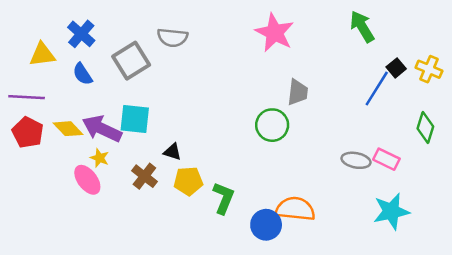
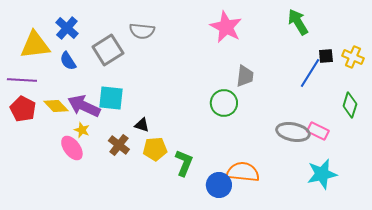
yellow triangle: (42, 55) -> (35, 45), size x1.4
black square: (396, 68) -> (326, 56), turned 35
gray ellipse: (356, 160) -> (293, 132), size x1.4

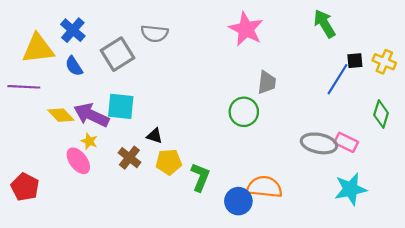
red pentagon: (23, 109) -> (25, 187), moved

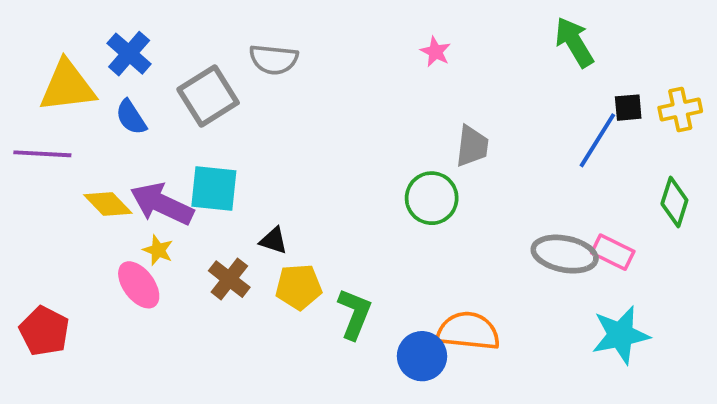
pink star: (246, 29) -> (435, 52), size x0.5
yellow cross: (384, 62) -> (680, 109), turned -35

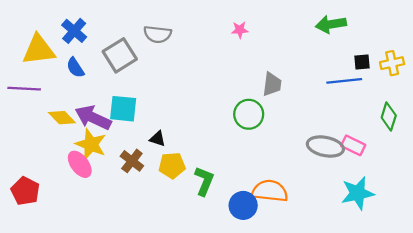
green arrow: (574, 42) -> (331, 24), turned -68
pink star: (435, 52) -> (240, 30), moved, turned -30
blue line: (597, 140) -> (344, 81), turned 52
yellow star: (158, 250) -> (91, 144), size x1.8

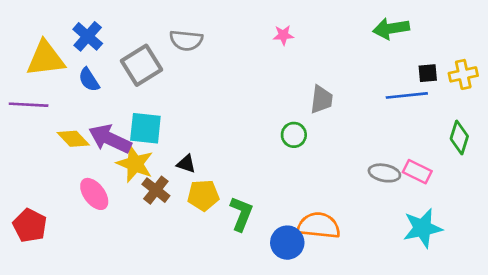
green circle: (249, 114) -> (294, 135), size x0.7
yellow star: (91, 144) -> (135, 164), moved
gray ellipse: (325, 147) -> (384, 173), size x0.7

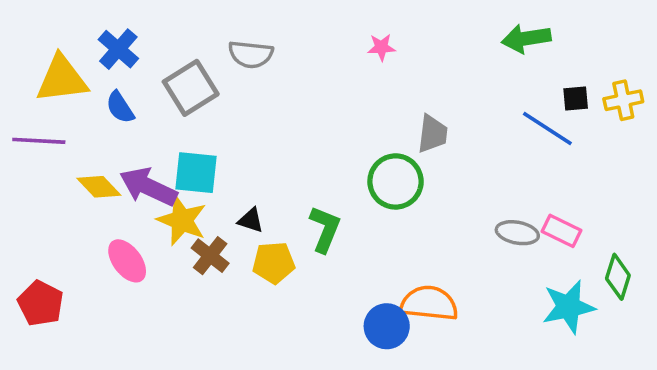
blue line: (407, 95) -> (547, 128), turned 39
green circle: (294, 135) -> (396, 181), size x1.6
green diamond: (459, 138) -> (618, 277), moved
green L-shape: (241, 214) -> (325, 229), moved

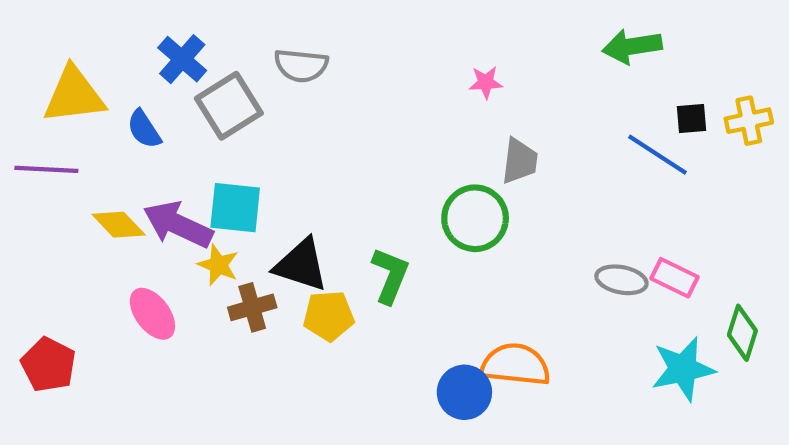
pink star: (381, 47) -> (486, 82), moved
blue cross: (118, 49) -> (182, 59), moved
yellow star: (182, 220) -> (218, 265), size x0.7
black triangle: (251, 220) -> (301, 265), size x1.8
brown cross: (210, 256) -> (252, 307), turned 36

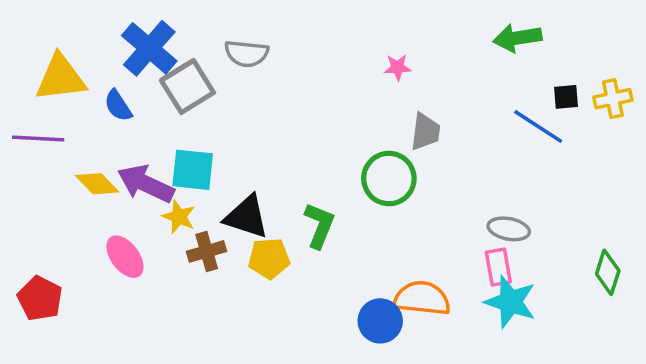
blue cross: (182, 59) -> (149, 48), size x1.4
pink rectangle: (675, 278) -> (498, 267), moved, turned 54
cyan star: (683, 369) -> (510, 302), moved, turned 30

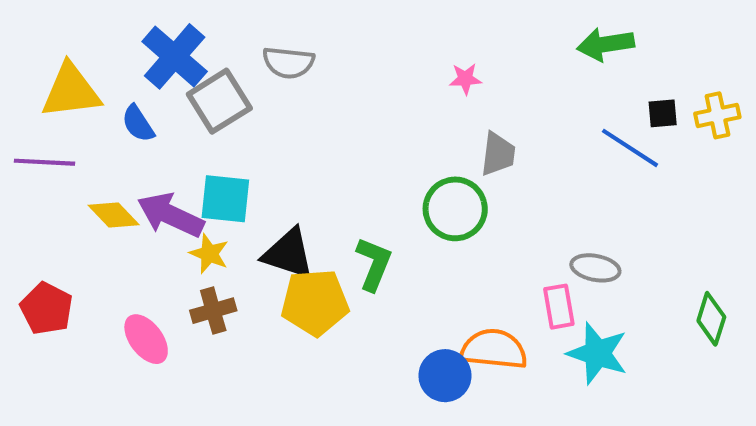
brown cross: (207, 251) -> (213, 311), moved
pink ellipse: (125, 257) -> (146, 339), moved
yellow pentagon: (269, 258) -> (315, 302), size x1.4
pink rectangle: (498, 267) -> (559, 307), moved
red pentagon: (40, 298) -> (46, 309), moved

